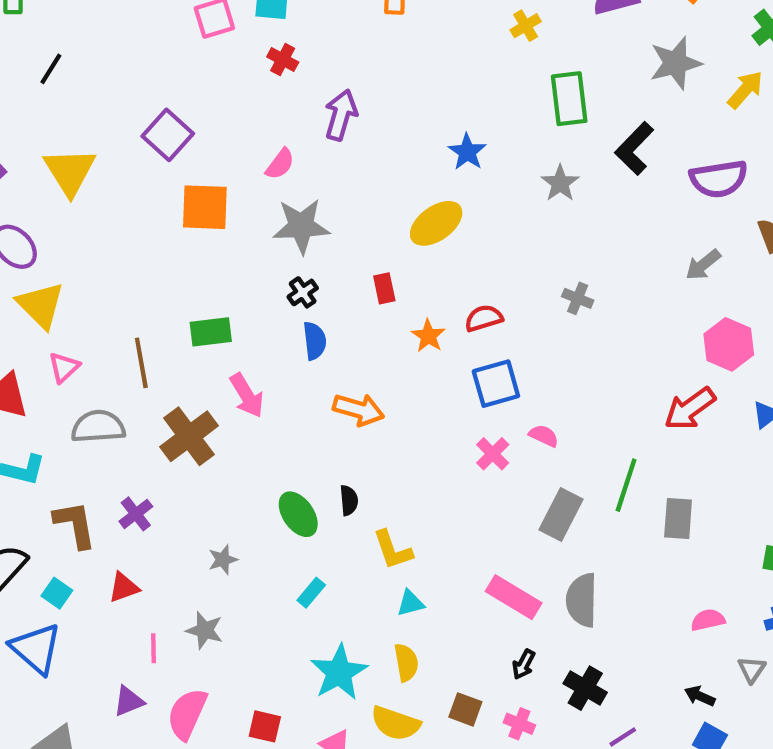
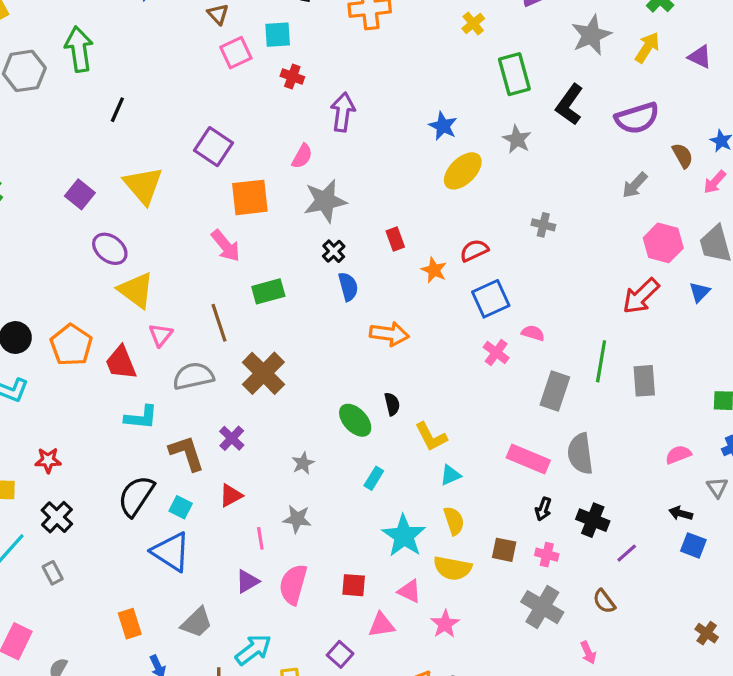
yellow ellipse: (436, 223) -> (463, 171), moved
pink arrow: (247, 395) -> (226, 246), moved

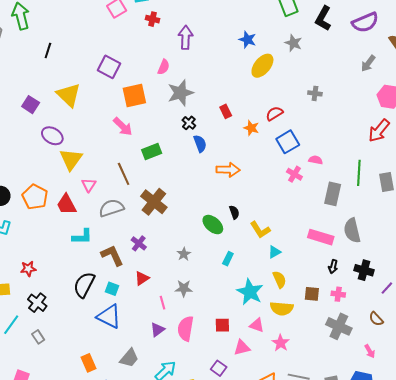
yellow triangle: (136, 290) -> (71, 159), turned 35

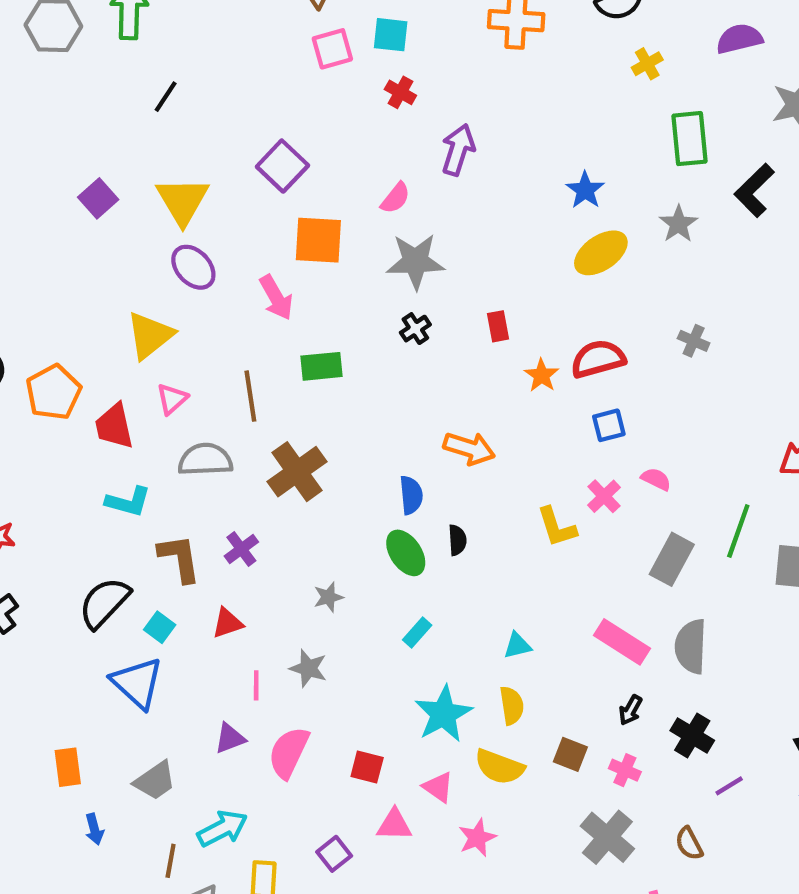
red semicircle: (274, 113) -> (598, 359), size x1.4
purple ellipse: (52, 136) -> (193, 267), moved
blue square: (288, 142) -> (609, 425), size x0.7
blue semicircle: (200, 144) -> (411, 495), moved
yellow L-shape: (260, 230) -> (557, 527), moved

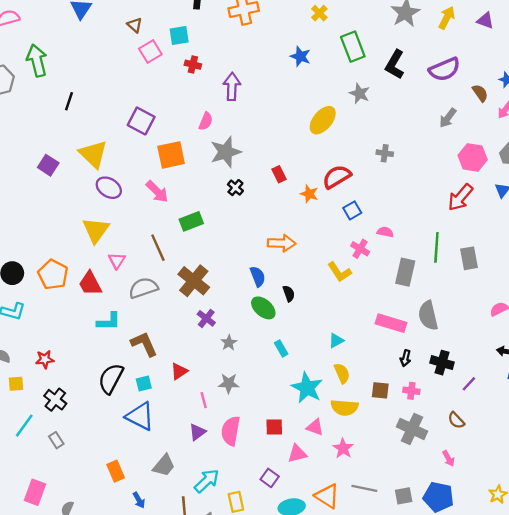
blue star: (585, 190) -> (300, 56), moved
purple cross: (241, 549) -> (206, 318), moved
cyan square: (160, 627) -> (144, 383), turned -35
cyan rectangle: (417, 633) -> (281, 348), turned -56

